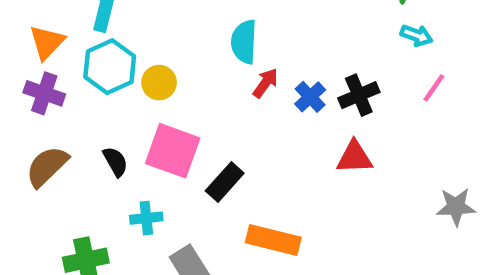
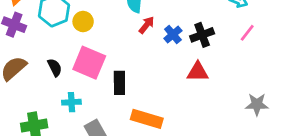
black rectangle: (225, 182) -> (119, 83), turned -45

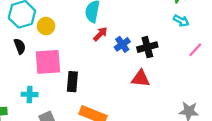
pink line: (247, 33) -> (195, 50), moved
pink square: (89, 63) -> (48, 62), turned -32
black semicircle: (55, 68) -> (20, 46), moved

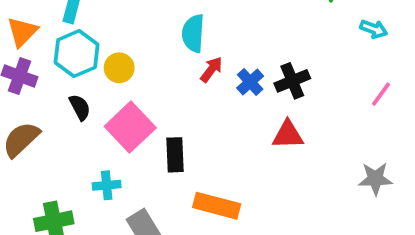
cyan arrow: (181, 21) -> (374, 29), moved
pink line: (195, 50) -> (381, 94), moved
pink square: (48, 62) -> (130, 127), turned -32

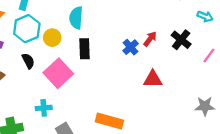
cyan semicircle: (193, 33) -> (76, 18), moved
red arrow: (211, 69) -> (150, 39), moved
black cross: (292, 81) -> (181, 40), moved, turned -30
black rectangle: (175, 155) -> (85, 49), moved

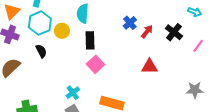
blue cross: (131, 47) -> (130, 23), moved
pink square: (58, 73) -> (95, 64), moved, size x0.7
cyan cross: (44, 108) -> (73, 93), moved, turned -32

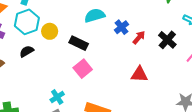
cyan semicircle: (83, 13) -> (95, 15), moved, turned 66
black rectangle: (90, 40) -> (79, 43), turned -66
black semicircle: (41, 51) -> (27, 51), turned -96

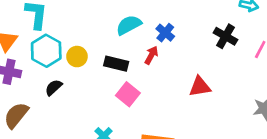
red arrow: (139, 37) -> (151, 55), moved

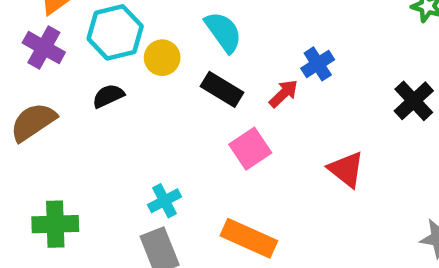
cyan semicircle: (129, 25) -> (223, 32), moved, turned 65
red triangle: (200, 87) -> (346, 169), turned 30
pink square: (128, 94) -> (250, 149), moved

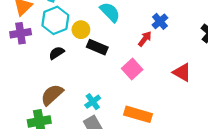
purple cross: (44, 48) -> (21, 33), turned -30
black rectangle: (222, 89) -> (97, 47), moved
brown semicircle: (33, 122) -> (52, 95), moved

